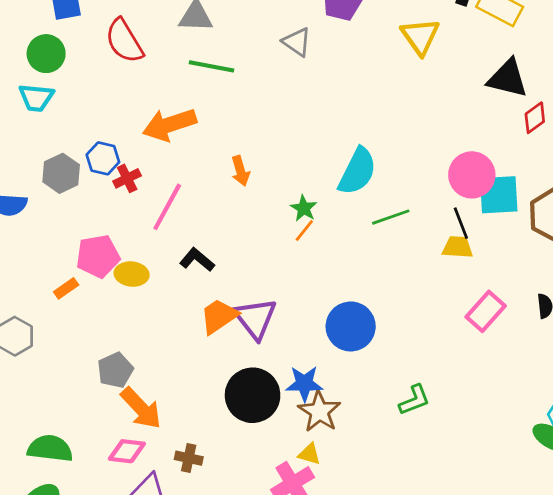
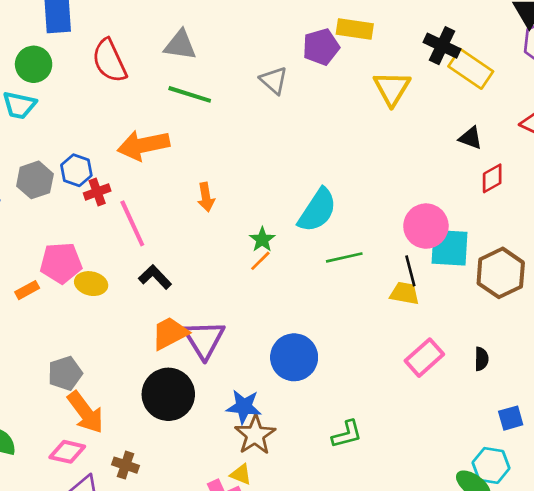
black triangle: (508, 78) -> (471, 138), size x0.6
pink line: (167, 207) -> (132, 223), turned -60
black circle: (253, 395) -> (168, 394), moved

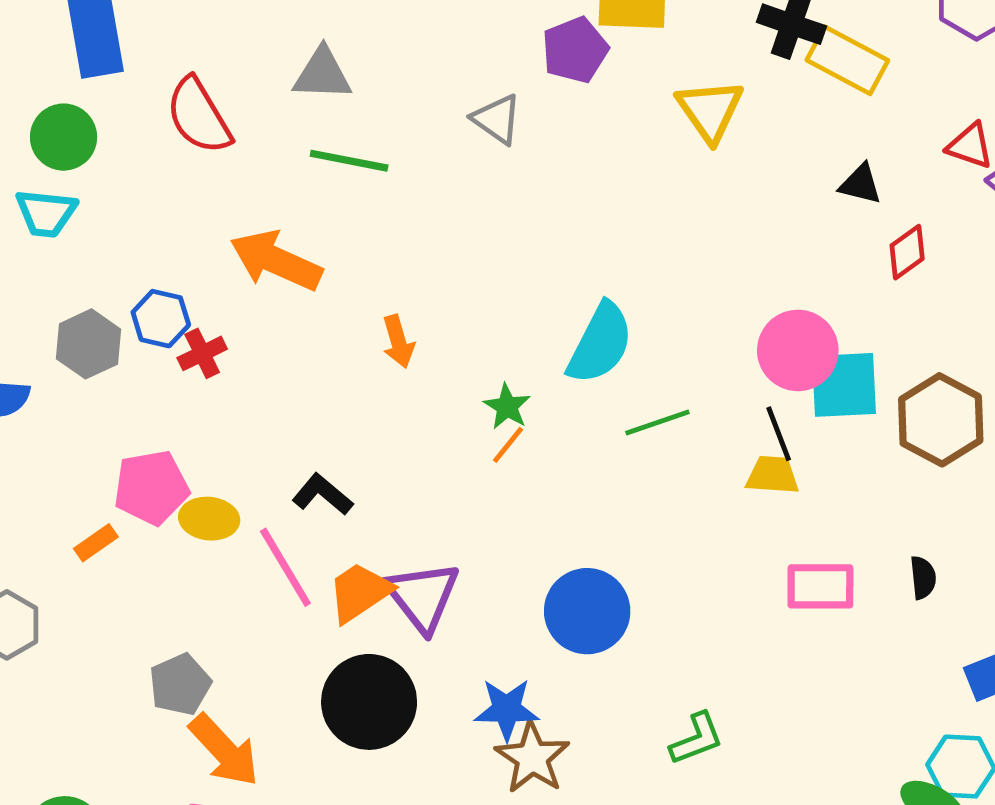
orange arrow: (143, 145) -> (276, 261), turned 42
pink line: (132, 223) -> (285, 567), moved
pink rectangle: (424, 358) -> (820, 586), turned 48

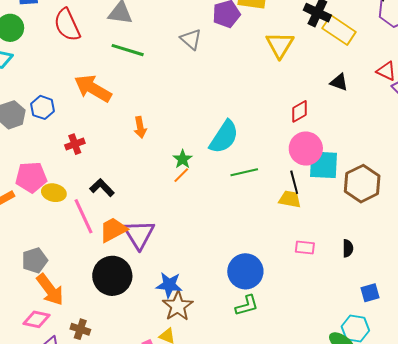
red diamond: (907, 252) -> (300, 111), moved
red cross: (202, 353) -> (75, 144), moved
pink rectangle: (820, 586) -> (305, 248), size x0.7
blue circle: (587, 611) -> (245, 271), moved

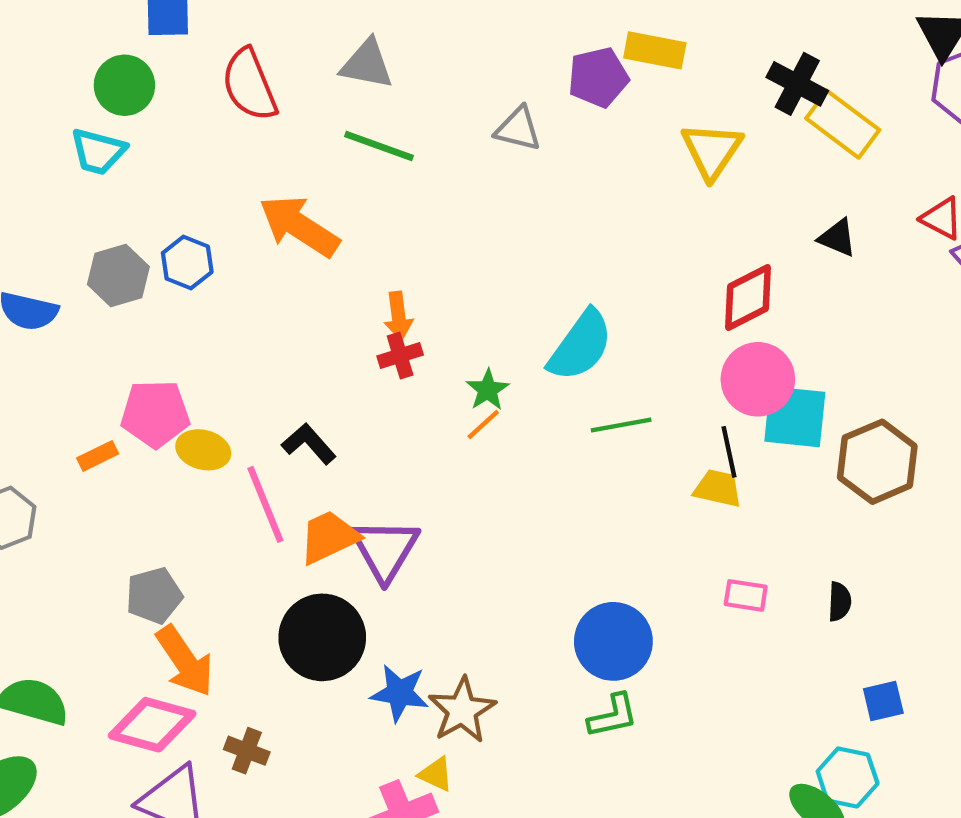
gray triangle: (191, 39) -> (518, 129), turned -30
red diamond: (300, 111) -> (748, 298), size x1.4
red cross: (75, 144) -> (400, 356), moved
blue star: (169, 285) -> (400, 693), moved
pink diamond: (36, 319) -> (152, 725), size x1.4

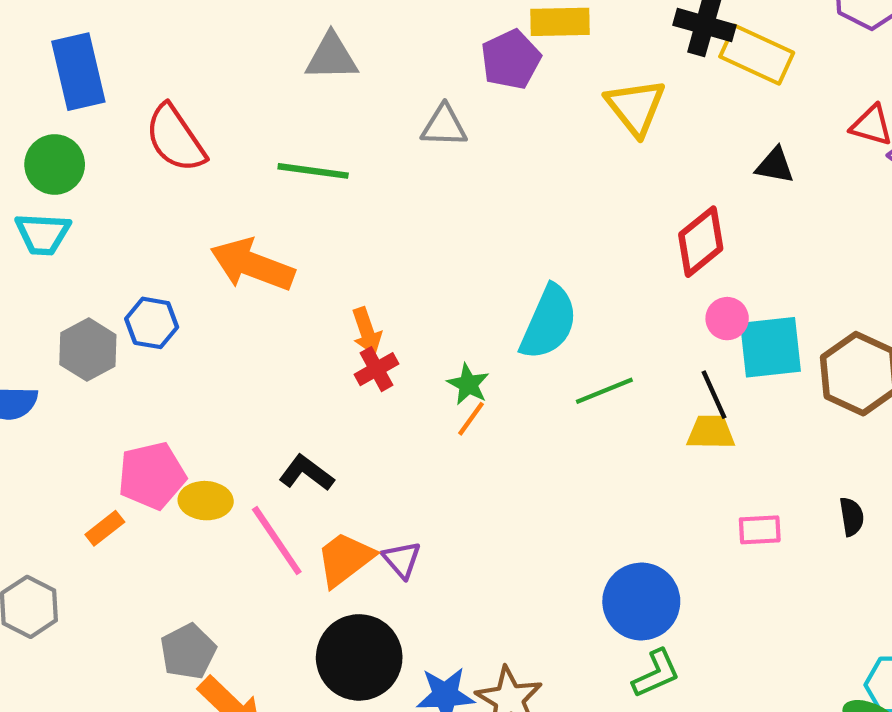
gray triangle: (367, 64) -> (332, 57), moved
pink circle: (758, 379) -> (727, 319), size x0.6
purple triangle: (385, 550) -> (402, 560), size x0.6

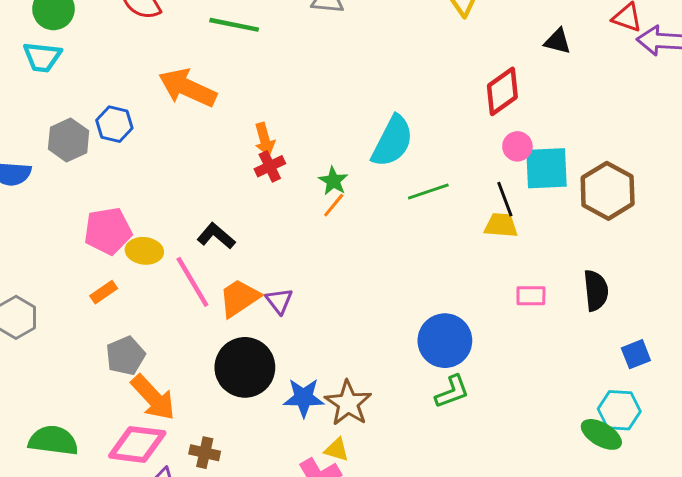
black semicircle: (852, 517) -> (596, 291), size x1.5
orange rectangle: (105, 528) -> (104, 292), moved

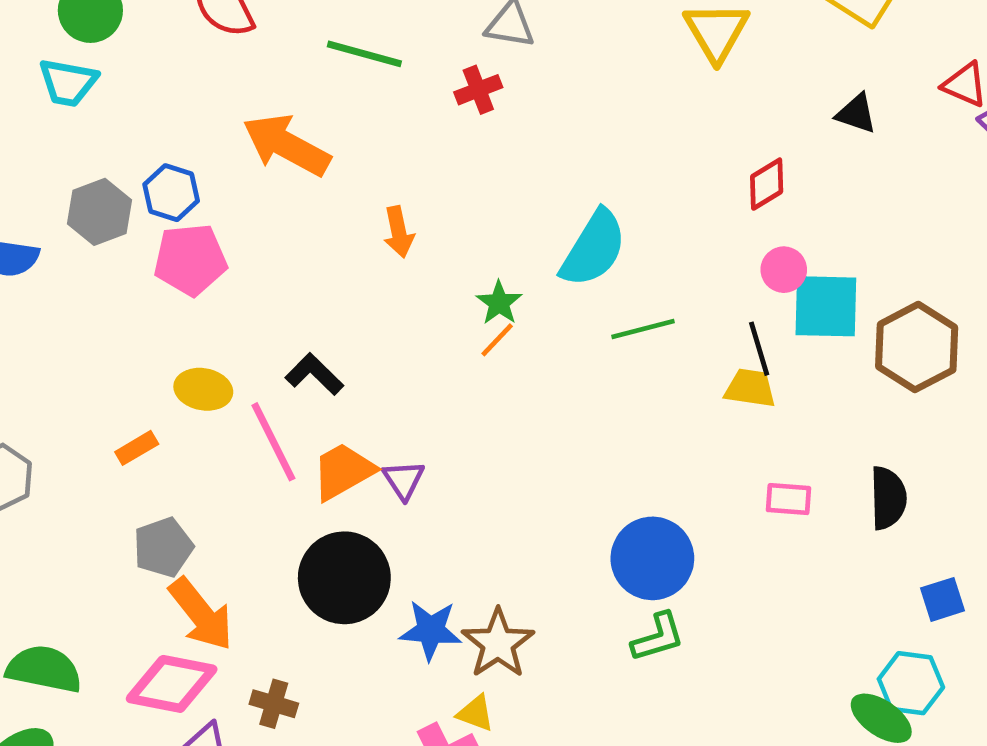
red diamond: (502, 91) -> (767, 184), size x0.7
red cross: (270, 166) -> (478, 90), moved
pink pentagon: (108, 231) -> (190, 260), moved

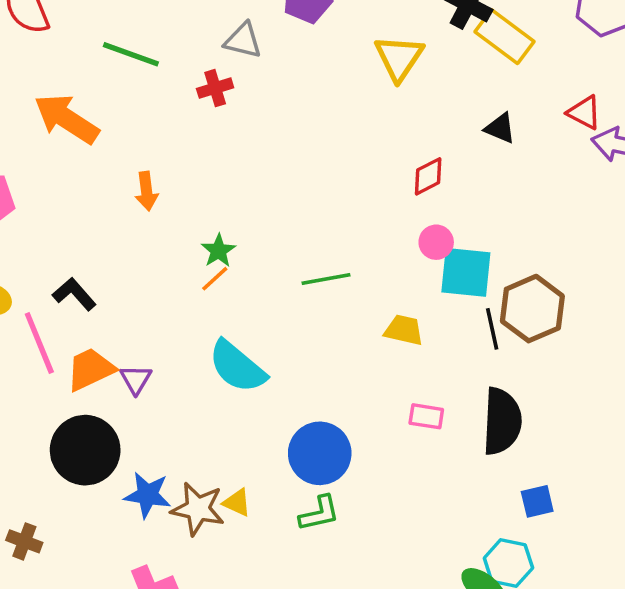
cyan semicircle: (593, 248) -> (237, 367), moved, turned 94
black line: (759, 349) -> (492, 329), moved
black semicircle: (888, 498) -> (502, 421), size x1.4
brown star: (498, 643) -> (198, 509), turned -30
yellow triangle: (476, 713) -> (237, 503), moved

